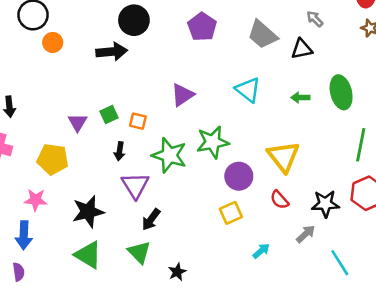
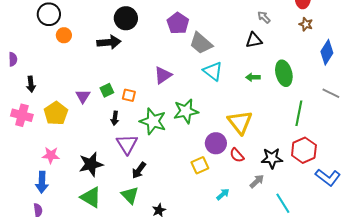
gray trapezoid: (262, 35) -> (201, 43), moved
yellow pentagon: (53, 159) -> (56, 113), moved, turned 30
purple circle: (239, 176) -> (216, 143), moved

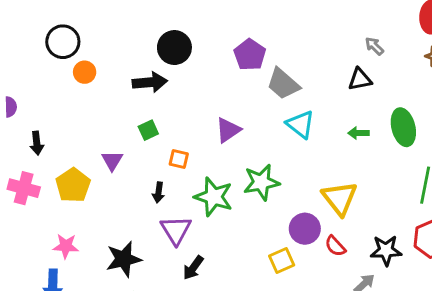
green square: (107, 90) -> (148, 130), moved

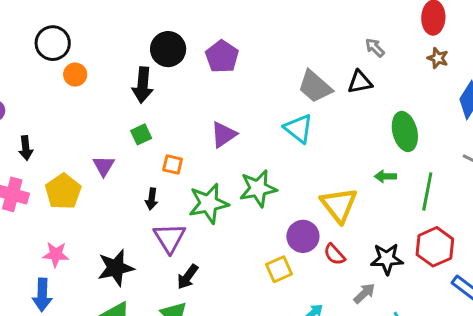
purple pentagon: (250, 55) -> (222, 57), moved
black arrow: (150, 82) -> (143, 85), turned 100
gray trapezoid: (283, 84) -> (315, 87), moved
green arrow: (358, 133) -> (385, 176), moved
green star: (214, 197) -> (209, 203), turned -30

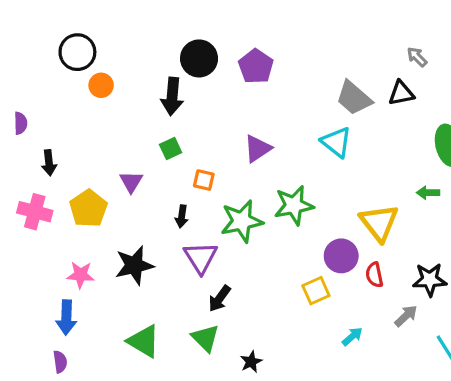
red semicircle: (334, 254) -> (374, 275), turned 30
black star: (116, 268) -> (134, 265), moved

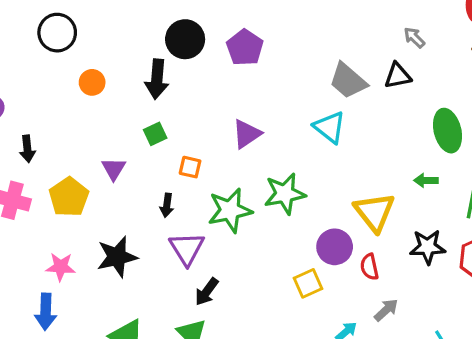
orange circle: (101, 85) -> (92, 82), moved
black star: (430, 280) -> (428, 247), moved
gray arrow: (406, 316) -> (386, 310), moved

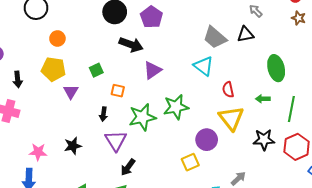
black arrow: (157, 79) -> (131, 45), moved, turned -75
yellow pentagon: (69, 197) -> (53, 69), moved, turned -30
black star: (117, 257) -> (73, 146), size x0.7
red semicircle: (369, 267) -> (228, 90), moved

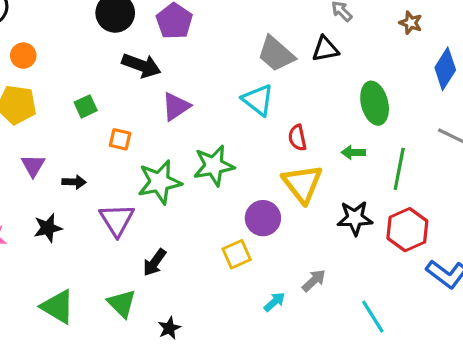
purple triangle: (71, 92) -> (33, 166), moved
black arrow: (103, 114) -> (74, 182), moved, turned -96
black arrow: (128, 167) -> (155, 262), moved

